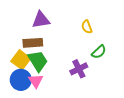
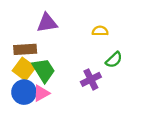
yellow semicircle: (87, 27) -> (100, 31), turned 112
brown rectangle: (33, 43) -> (25, 49), moved
pink triangle: (36, 81) -> (41, 93), turned 35

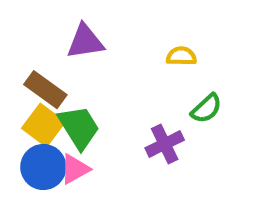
brown rectangle: (25, 49) -> (45, 90), turned 40

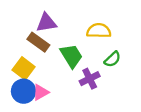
yellow semicircle: (181, 56) -> (99, 31), size x1.5
brown rectangle: (45, 90) -> (38, 42), moved
green trapezoid: (79, 127) -> (71, 56), moved

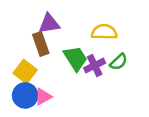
brown rectangle: (38, 42) -> (41, 44), turned 35
purple cross: (90, 79) -> (95, 65), moved

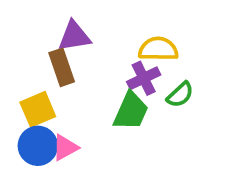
green trapezoid: (75, 58) -> (131, 111), moved, turned 56
purple cross: (95, 65) -> (144, 78), moved
yellow square: (25, 71) -> (38, 109), turned 30

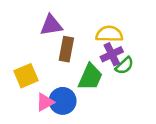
brown rectangle: (62, 67) -> (66, 49), moved, turned 30
purple cross: (144, 78) -> (112, 54), moved
blue circle: (38, 146) -> (63, 101), moved

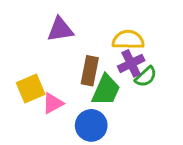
brown rectangle: (66, 49) -> (90, 71), moved
blue circle: (63, 101) -> (91, 125), moved
pink triangle: (45, 102) -> (53, 103), moved

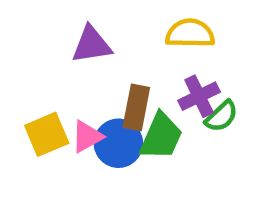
yellow semicircle: (128, 40) -> (190, 33), moved
pink triangle: (53, 103) -> (87, 137), moved
blue circle: (91, 125) -> (118, 143), moved

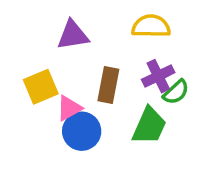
yellow square: (47, 134) -> (41, 87), moved
green trapezoid: (161, 137) -> (149, 126), moved
blue circle: (118, 143) -> (82, 131), moved

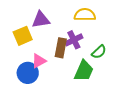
purple cross: (158, 76) -> (74, 40), moved
yellow square: (41, 87) -> (23, 36), moved
blue circle: (82, 131) -> (28, 73), moved

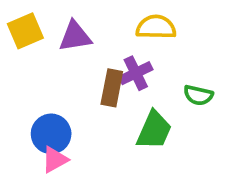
yellow square: (23, 36) -> (25, 31), moved
green semicircle: (99, 52) -> (198, 95), moved, turned 56
pink triangle: (39, 61) -> (55, 160), moved

